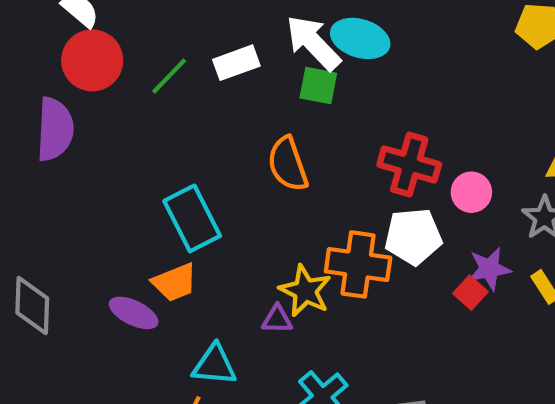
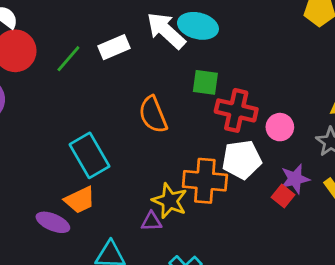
green square: (318, 86) -> (205, 82), moved

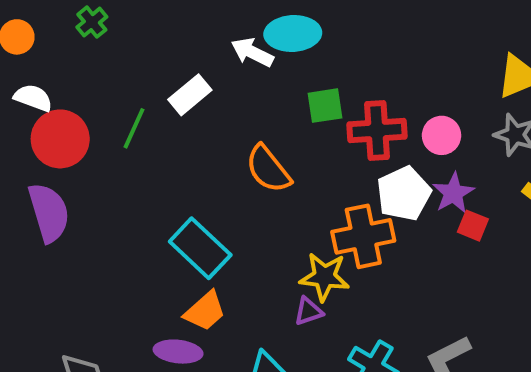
white arrow: (166, 31) -> (252, 52), size x0.7
purple star: (295, 179) -> (453, 193), moved

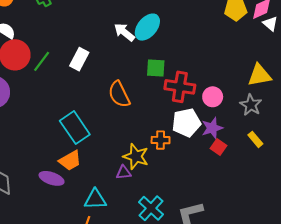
cyan ellipse: (293, 33) -> (147, 27), turned -60
white rectangle: (190, 95) -> (79, 59), moved, turned -35
green line: (134, 128) -> (42, 61), moved
orange cross: (363, 236) -> (161, 140), size x0.6

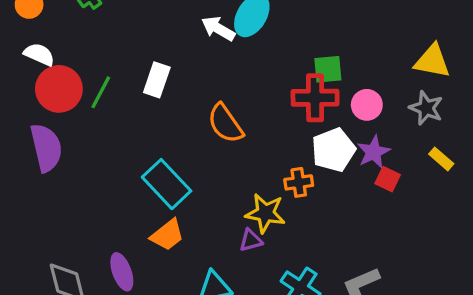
green square: (156, 68) -> (328, 69), moved
yellow triangle: (259, 75) -> (432, 61), turned 30
purple ellipse: (52, 178) -> (122, 272), moved, turned 60

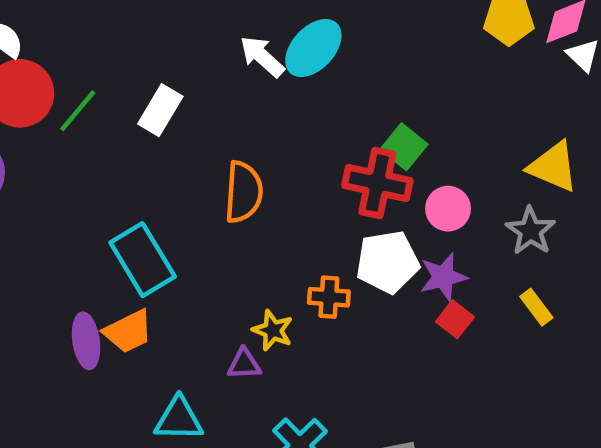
green square: (328, 69) -> (404, 147), turned 32
orange semicircle: (225, 123) -> (243, 192), turned -153
yellow star: (265, 213) -> (273, 330), size x0.7
purple ellipse: (122, 272) -> (86, 341), moved

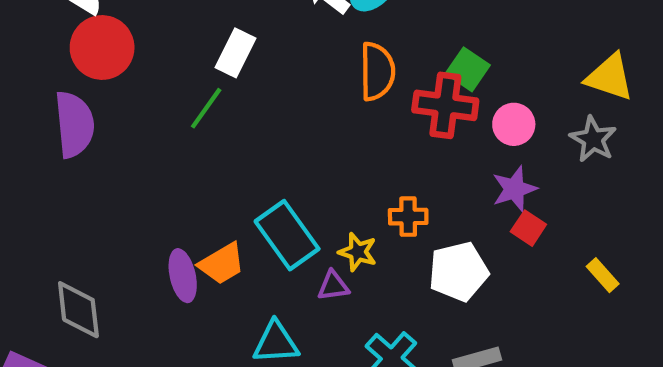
green line: (78, 111) -> (206, 108), moved
orange semicircle: (243, 192) -> (377, 71), moved
cyan rectangle: (143, 260) -> (287, 235), moved
white pentagon: (388, 262) -> (458, 272), moved
yellow rectangle: (536, 307) -> (603, 275), moved

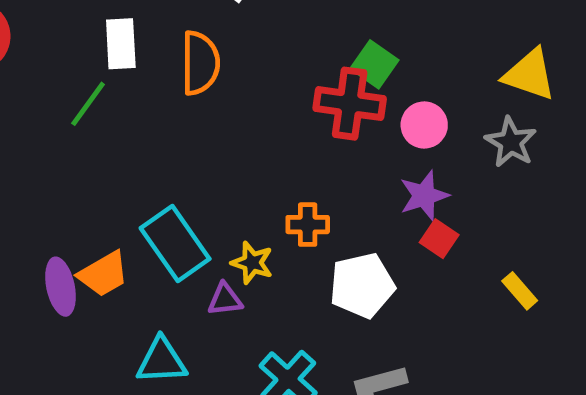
white rectangle: (235, 53) -> (121, 44), turned -30
orange semicircle: (377, 71) -> (200, 63), moved

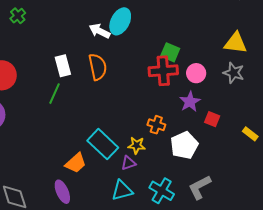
purple star: (424, 196) -> (190, 102), moved
orange cross: (308, 225) -> (156, 125), turned 30
purple ellipse: (61, 287) -> (62, 192), moved
cyan triangle: (162, 361) -> (122, 191), moved

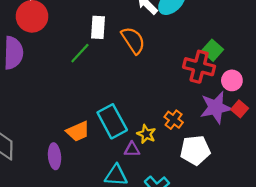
orange semicircle: (98, 67) -> (133, 40), turned -40
purple star: (190, 102) -> (216, 107), size x1.4
red square: (212, 119) -> (240, 109), moved

